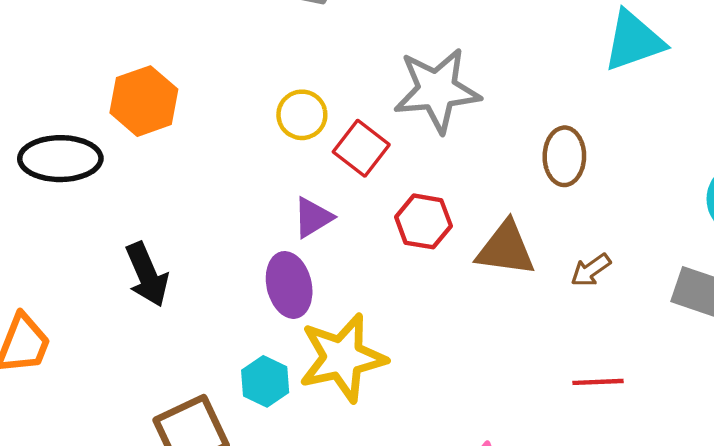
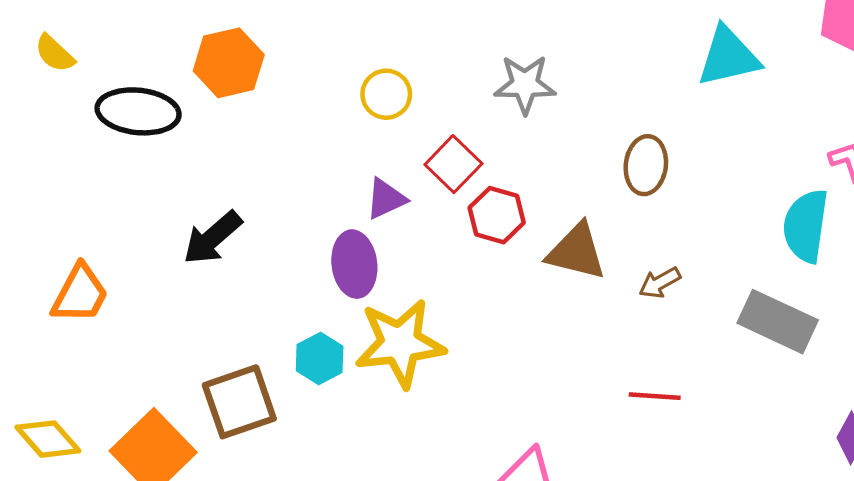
gray star: (437, 90) -> (525, 84), size x0.7
red square: (361, 148) -> (453, 164), moved
black arrow: (147, 275) -> (212, 238), turned 66

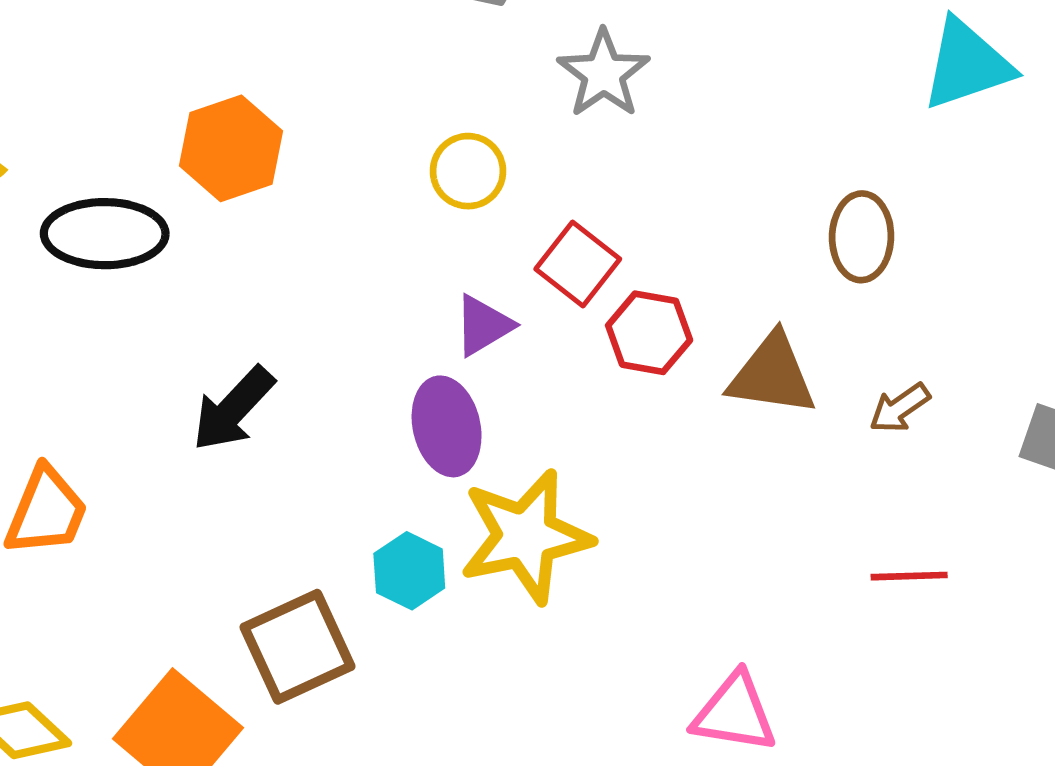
gray star: (525, 84) -> (603, 74), moved, turned -30

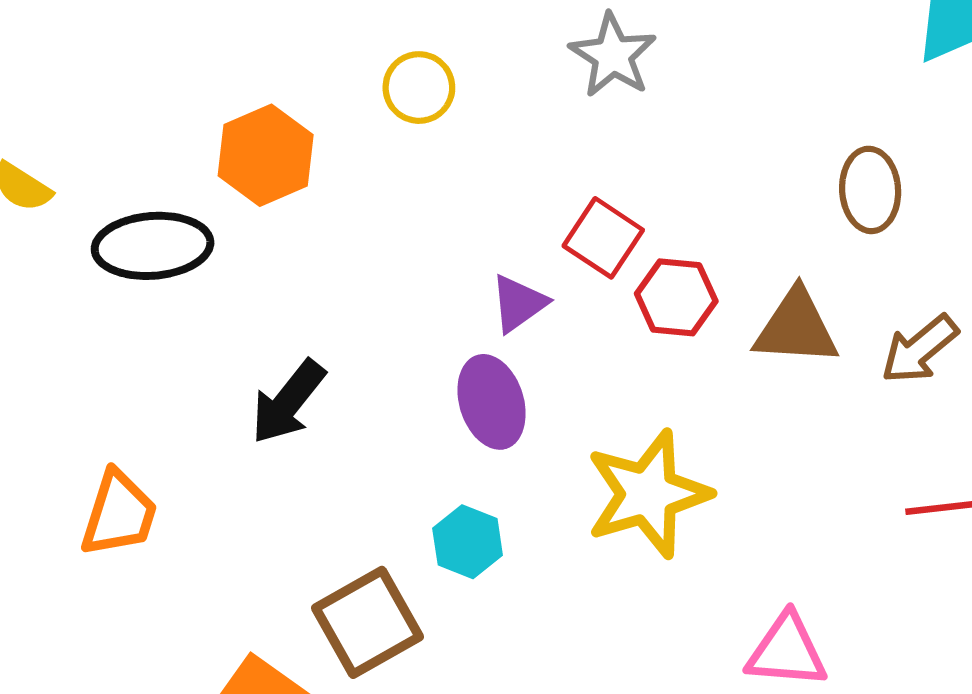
yellow circle: (468, 171) -> (419, 88), moved
brown arrow: (900, 408) -> (920, 349), size x1.4
yellow star: (526, 536) -> (648, 494), moved

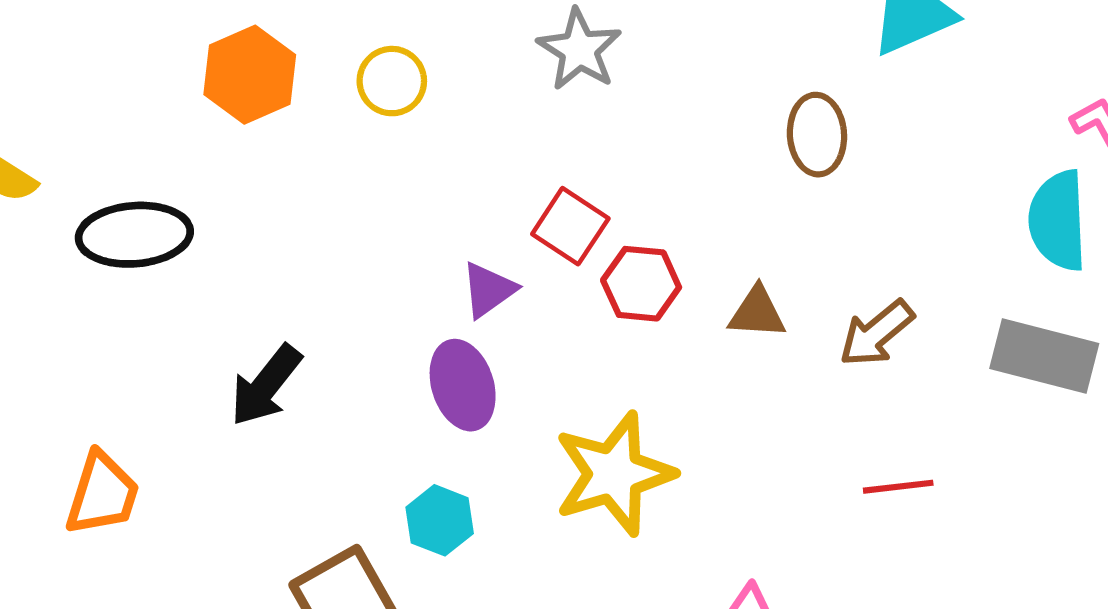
orange hexagon: (266, 155) -> (250, 75), moved
brown ellipse: (870, 190) -> (817, 135), moved
brown triangle: (796, 328) -> (757, 313), size x0.7

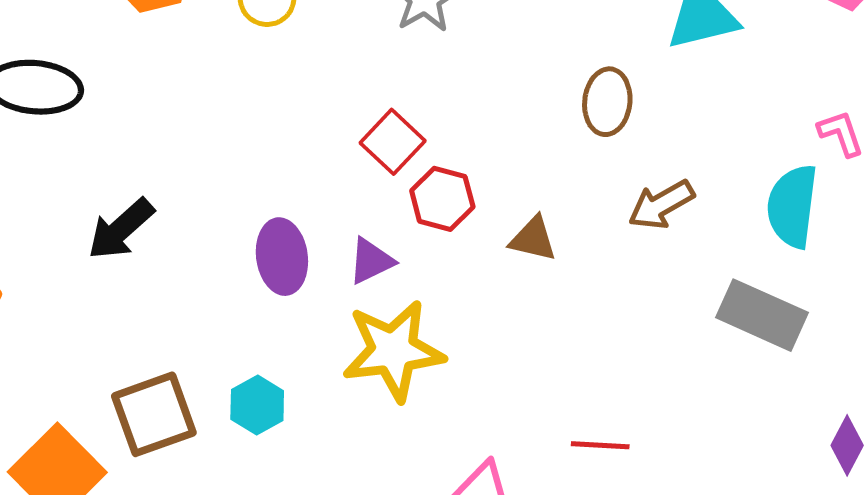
purple triangle: (488, 290) -> (371, 261), moved
brown arrow: (876, 333) -> (661, 205), moved
red line: (898, 487) -> (600, 445), moved
cyan hexagon: (440, 520) -> (257, 405), moved

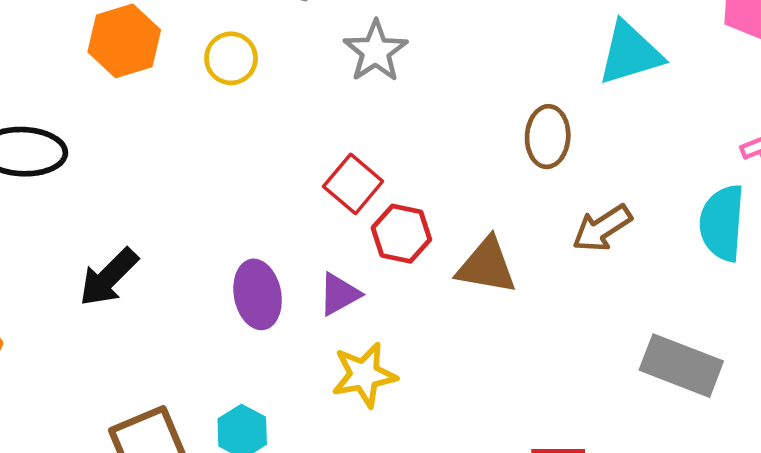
brown triangle: (533, 239) -> (487, 266), size x1.4
gray rectangle: (762, 315) -> (681, 366), moved
yellow star: (393, 351) -> (364, 375), size x0.7

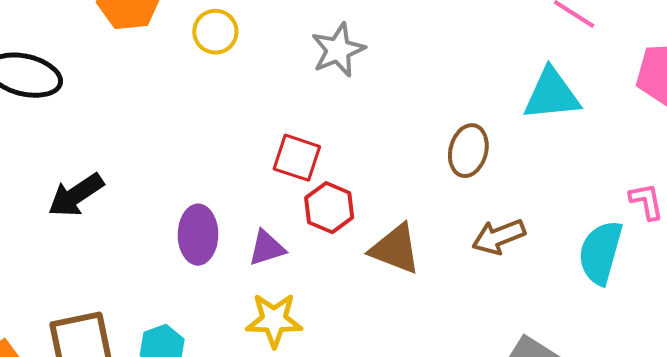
red square: (353, 184) -> (297, 158), turned -33

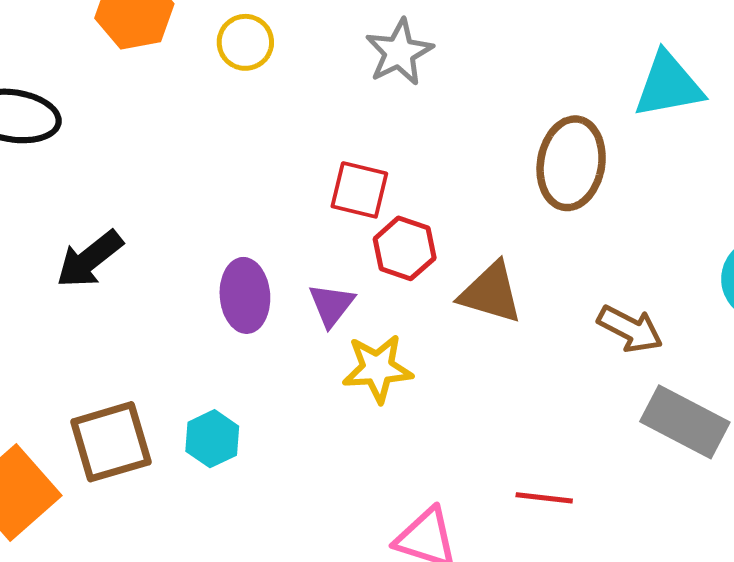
brown ellipse: (468, 151) -> (571, 163), size x1.4
brown arrow: (499, 237) -> (630, 329), moved, turned -126
purple triangle: (267, 248) -> (331, 305), turned -30
yellow star: (274, 320) -> (377, 368), moved

